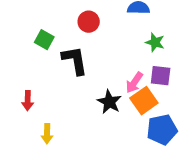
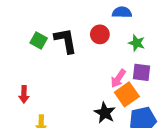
red circle: (89, 22) -> (100, 34), moved
black L-shape: (75, 60) -> (66, 40), moved
black star: (109, 102) -> (105, 113), moved

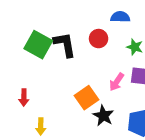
green square: (39, 40) -> (38, 45), size x1.6
orange square: (127, 94) -> (86, 98), moved

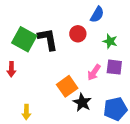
blue semicircle: (120, 17) -> (97, 15), turned 119
red arrow: (24, 98) -> (11, 69), moved

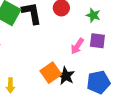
orange square: (67, 86) -> (51, 73), moved

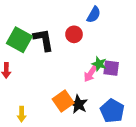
green star: (93, 15) -> (99, 64), moved
blue pentagon: (99, 82) -> (112, 111), turned -30

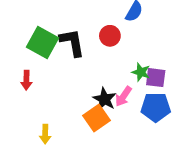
pink arrow: (90, 74) -> (123, 96), moved
black star: (78, 104) -> (105, 99), moved
blue pentagon: (112, 111) -> (156, 107), moved, turned -30

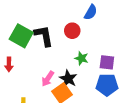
green star: (141, 72) -> (81, 58), moved
pink arrow: (123, 96) -> (48, 79), moved

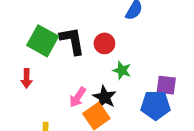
red circle: (72, 31) -> (104, 43), moved
purple square: (107, 62) -> (166, 85), moved

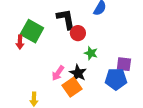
black L-shape: (72, 41) -> (66, 19), moved
red arrow: (27, 78) -> (20, 42), moved

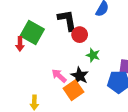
pink arrow: (58, 73) -> (59, 76), turned 98

